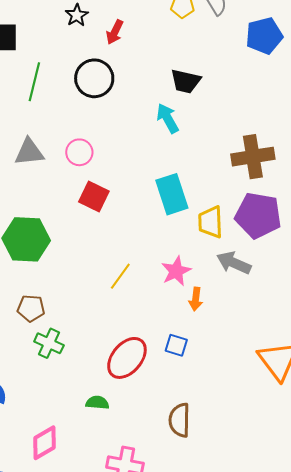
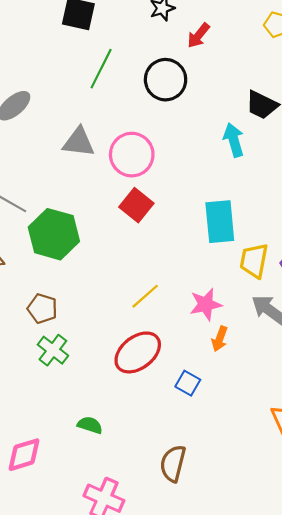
pink circle: (79, 152) -> (132, 155), size x1.5
red ellipse: (127, 358) -> (138, 352), moved

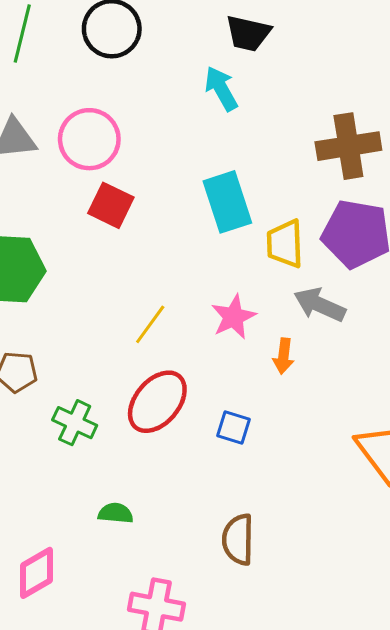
orange arrow: (220, 339) -> (284, 356), moved
green cross: (53, 350) -> (75, 423), moved

